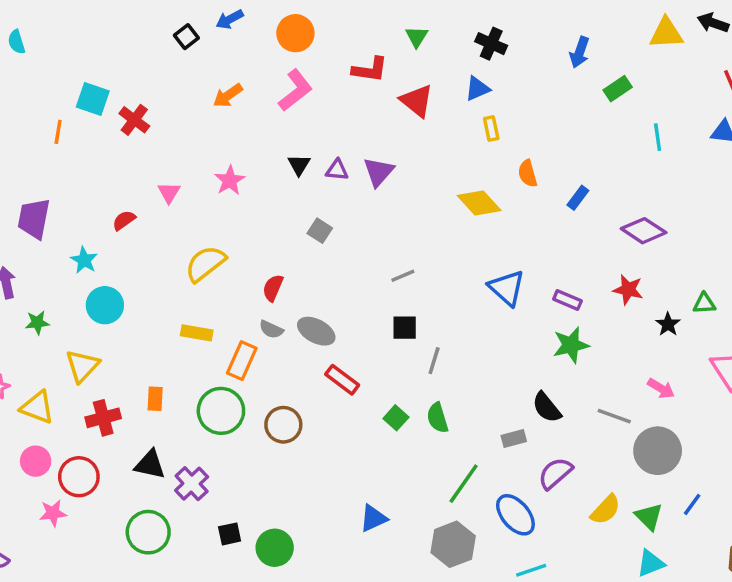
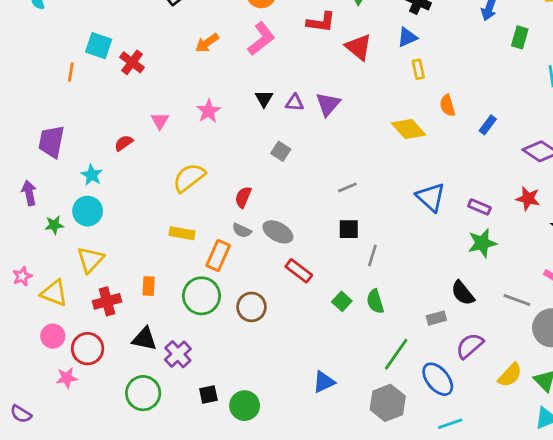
green rectangle: (618, 89) -> (520, 37), turned -40
cyan circle: (105, 305) -> (88, 211), moved

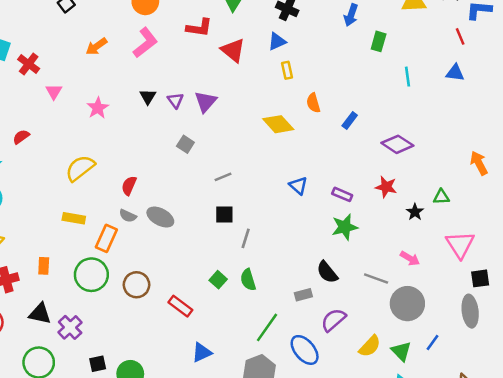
purple triangle: (295, 103) -> (175, 100), turned 48
pink triangle: (160, 121) -> (54, 92), moved
gray square: (281, 151) -> (185, 144), moved
blue triangle: (431, 197) -> (298, 186), size x0.7
red rectangle: (299, 271) -> (180, 306), moved

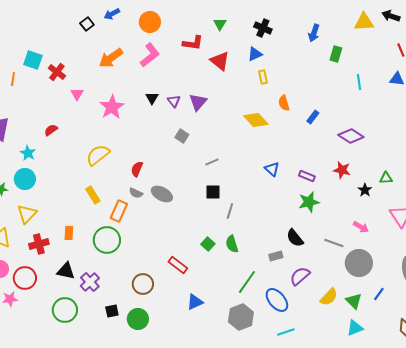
orange arrow: (96, 46) -> (111, 58), size x1.4
pink star: (98, 108) -> (112, 107), size x1.4
yellow rectangle: (74, 218) -> (93, 195), turned 48
brown circle: (137, 285) -> (143, 284), moved

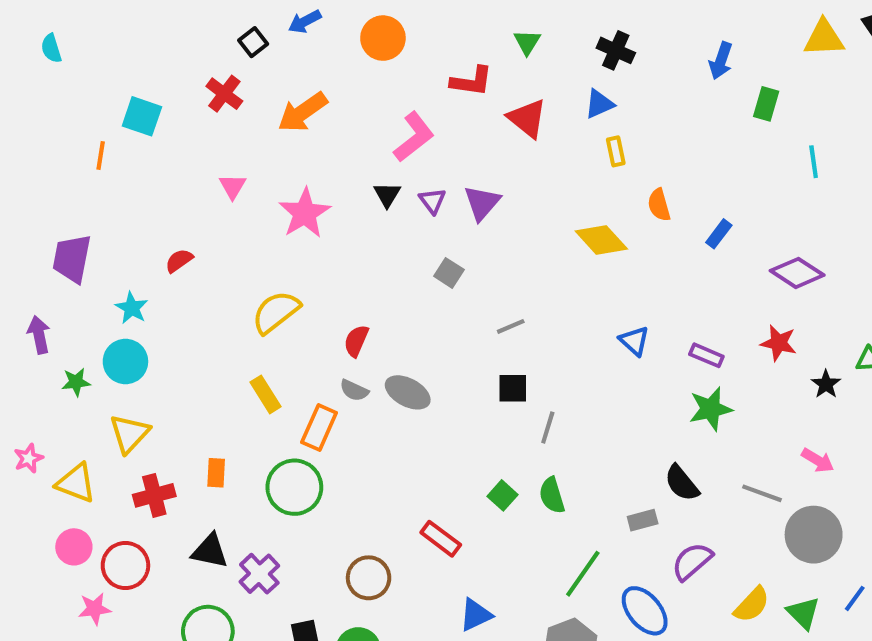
pink L-shape: (150, 55) -> (414, 137), moved
red cross: (57, 72) -> (224, 94), moved

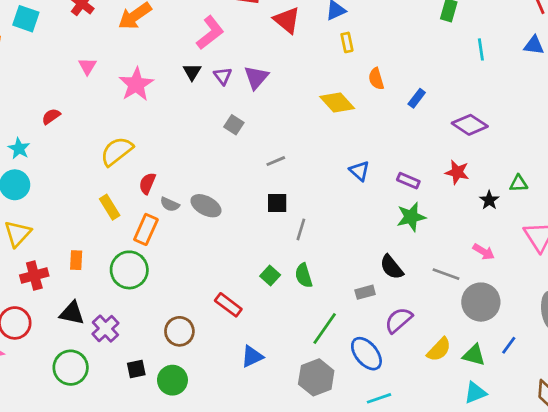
red semicircle: (356, 341) -> (147, 183), moved
green triangle: (803, 613) -> (474, 355), turned -30

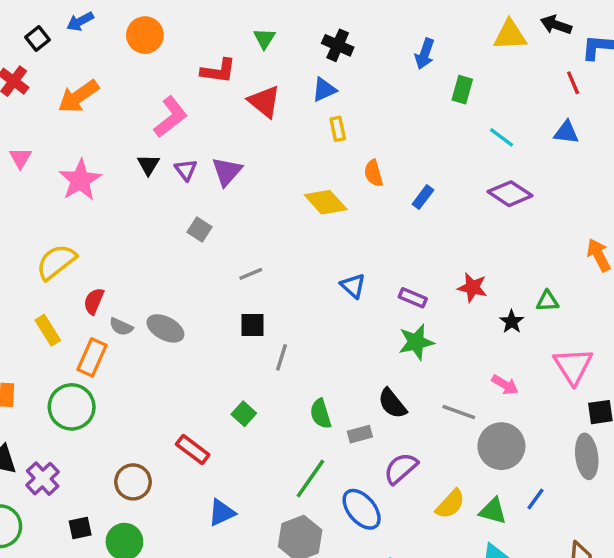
cyan line: (481, 49) -> (501, 137), turned -45
purple diamond: (470, 125) -> (510, 194), moved
green semicircle: (304, 275) -> (321, 414), moved

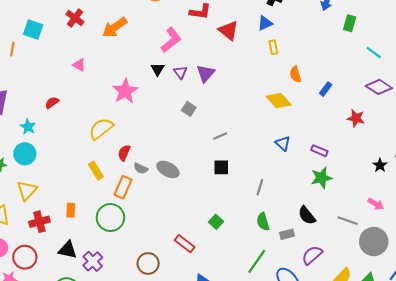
pink triangle: (20, 158) -> (79, 65), turned -32
pink star: (80, 180) -> (125, 91), moved
yellow diamond: (326, 202) -> (279, 101), moved
red star: (472, 287) -> (356, 118), moved
gray line: (281, 357) -> (260, 187), moved

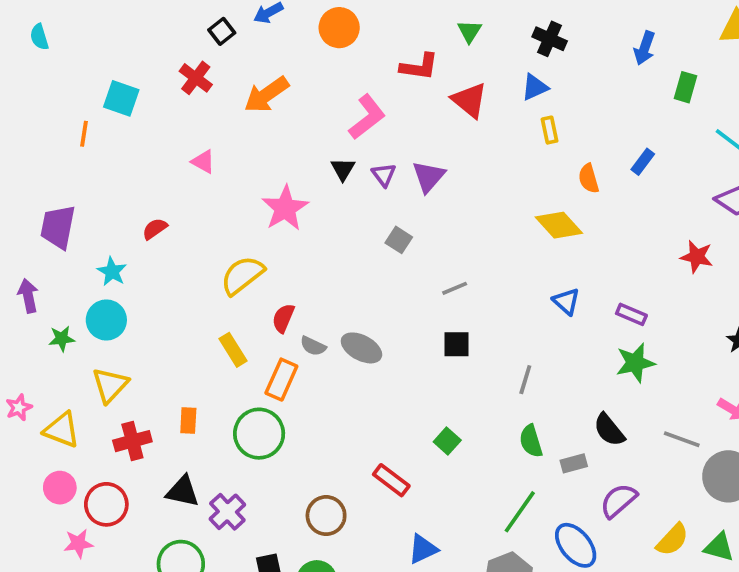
blue rectangle: (326, 89) -> (643, 162), moved

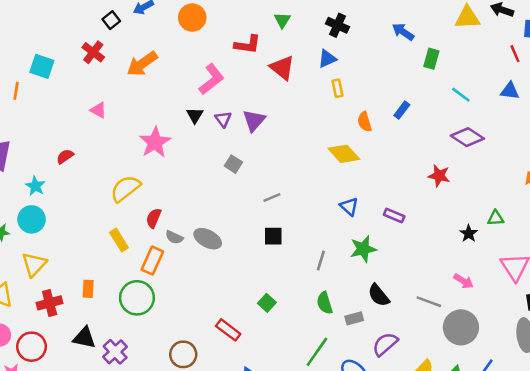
blue arrow: (645, 48) -> (403, 32), turned 105
green star: (635, 363) -> (363, 249), moved

